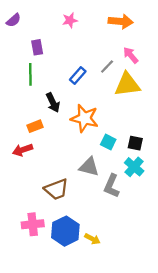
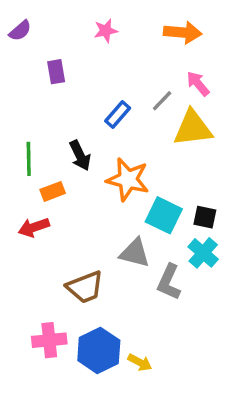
green line: (30, 74) -> (29, 159), moved
cyan square: (108, 142) -> (164, 215), size x1.5

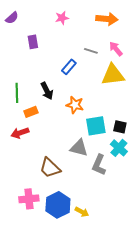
gray line: (162, 101) -> (91, 51), moved, turned 64
orange star: (128, 179) -> (75, 105), size x0.7
cyan square: (164, 215) -> (96, 126), turned -35
brown trapezoid: (85, 287) -> (50, 168), turned 65

